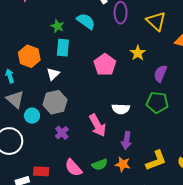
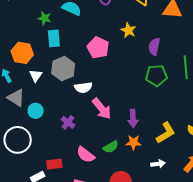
white triangle: (53, 74) -> (36, 76), moved
gray hexagon: (55, 102) -> (63, 69), moved
white semicircle: (121, 109) -> (83, 87), moved

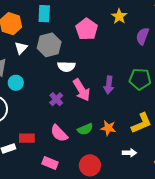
green pentagon: (156, 76) -> (140, 79), moved
purple arrow: (133, 118) -> (109, 85), moved
purple cross: (68, 122) -> (56, 99), moved

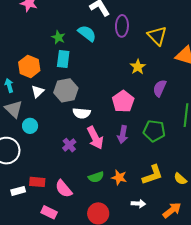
pink pentagon: (87, 29) -> (123, 101), moved
pink semicircle: (59, 133) -> (64, 189), moved
pink rectangle: (50, 163) -> (49, 212), moved

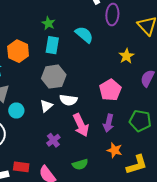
cyan semicircle: (87, 33) -> (84, 35), moved
white triangle: (38, 91) -> (46, 106), moved
purple cross: (69, 145) -> (53, 140), moved
orange star: (119, 177) -> (115, 150), moved

